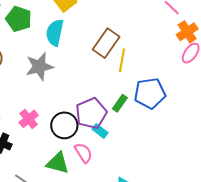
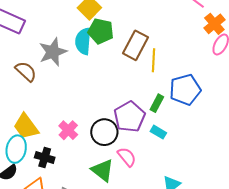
green pentagon: (19, 19) -> (101, 31), moved
gray star: (39, 67) -> (53, 52), moved
cyan rectangle: (100, 131) -> (158, 132), moved
green triangle: (58, 163) -> (102, 170), turned 30

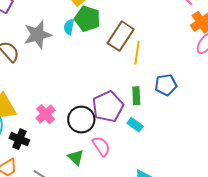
cyan semicircle: (83, 41) -> (69, 27), size x0.6
blue pentagon: (185, 90) -> (166, 85), size x0.7
green rectangle: (157, 103) -> (136, 96), turned -36
green triangle: (102, 170) -> (76, 157), size x0.7

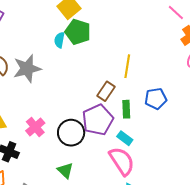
gray star: (38, 35) -> (27, 69), moved
brown rectangle: (121, 36) -> (106, 91), moved, size x0.7
pink semicircle: (101, 146) -> (122, 161), moved, size x1.4

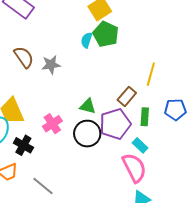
gray star: (27, 69) -> (51, 65), size x0.7
green triangle: (65, 170) -> (88, 106), moved, turned -36

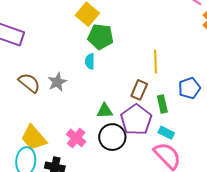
cyan semicircle: (86, 40) -> (90, 61), moved

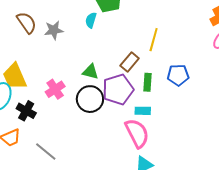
cyan rectangle: (166, 133) -> (143, 111), turned -42

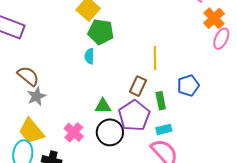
gray star: (54, 30) -> (36, 96), moved

